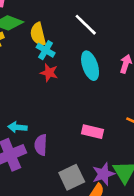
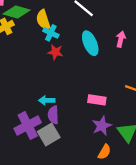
cyan arrow: (17, 127) -> (47, 100), moved
purple star: (103, 174) -> (102, 126), moved
gray square: (72, 177) -> (49, 135), moved

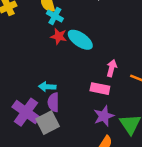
pink arrow: (121, 39) -> (112, 68), moved
cyan ellipse: (90, 43) -> (80, 40), moved, turned -35
purple cross: (28, 125) -> (26, 112), turned -30

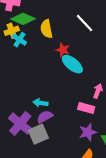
cyan cross: (55, 16) -> (19, 40), moved
red star: (59, 36) -> (63, 50), moved
purple semicircle: (53, 102) -> (45, 117), turned 56

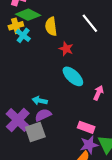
cyan ellipse: (72, 64) -> (73, 76), moved
pink rectangle: (86, 108) -> (86, 127), moved
purple star: (88, 132) -> (89, 145), moved

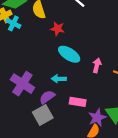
cyan arrow: (40, 101) -> (59, 79), moved
purple cross: (18, 120) -> (22, 84), moved
pink rectangle: (86, 127) -> (78, 102), moved

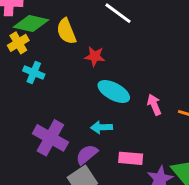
cyan cross: (13, 23) -> (34, 72), moved
pink arrow: (97, 65) -> (154, 105), turned -32

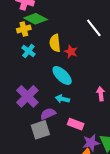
yellow semicircle: (66, 31) -> (55, 43), moved
cyan ellipse: (114, 91) -> (62, 75), moved

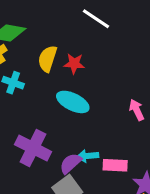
yellow semicircle: (55, 43) -> (47, 59), turned 42
cyan arrow: (62, 99) -> (88, 156), moved

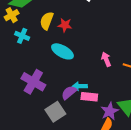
cyan arrow: (88, 156) -> (80, 86), moved
purple semicircle: (71, 163) -> (69, 93), moved

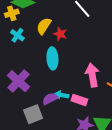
cyan ellipse: (62, 51) -> (52, 58), turned 45
pink arrow: (106, 59) -> (92, 75), size x1.6
pink rectangle: (89, 97) -> (79, 100), moved

